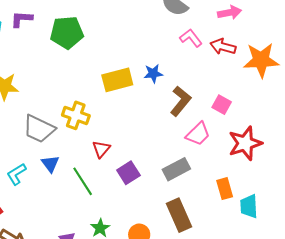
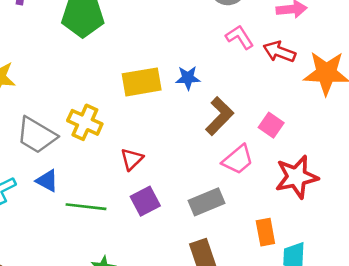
red triangle: (101, 149) -> (132, 159), moved
blue triangle: (50, 164) -> (47, 181), turned -30
green line: (83, 181) -> (86, 207), turned -56

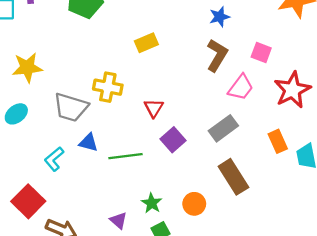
blue star: (188, 78) -> (219, 17), moved
yellow rectangle: (142, 82) -> (146, 43), size x0.7

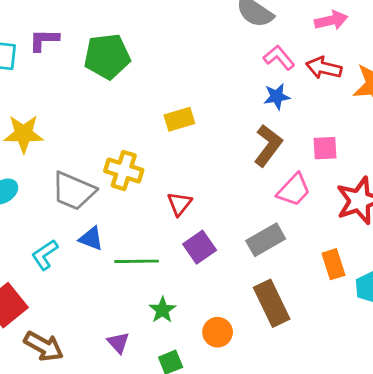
pink square: (261, 52) -> (325, 148), turned -30
green star: (152, 203) -> (162, 310), moved

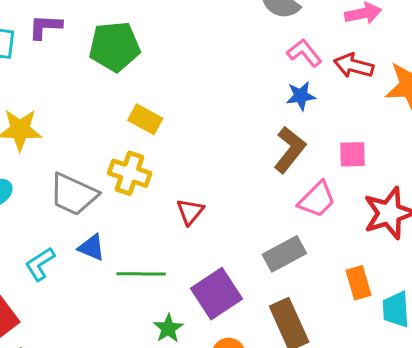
yellow rectangle: (179, 119) -> (145, 119), moved, turned 44
purple square: (200, 247) -> (216, 294), moved, size x1.4

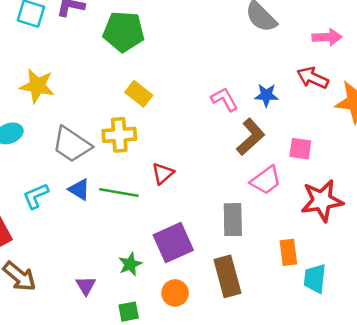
pink L-shape: (304, 53) -> (224, 99), moved
yellow cross: (130, 173) -> (119, 135), turned -32
gray rectangle: (284, 254) -> (233, 220), turned -72
green line: (141, 274) -> (119, 192), moved

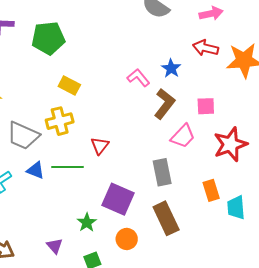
blue star: (266, 95) -> (171, 68), turned -30
purple square: (173, 243) -> (118, 199), turned -32

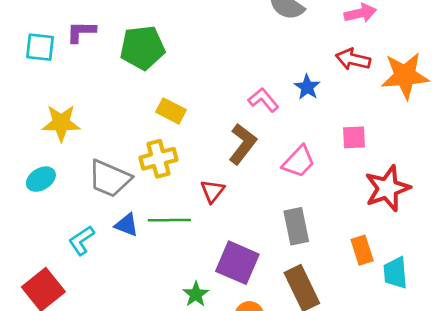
brown L-shape: (164, 104) -> (243, 144), moved
pink trapezoid: (183, 136) -> (299, 162), moved

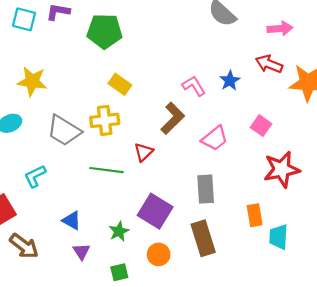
pink square: (354, 137) -> (261, 126), turned 30
blue triangle: (127, 225) -> (72, 220), moved

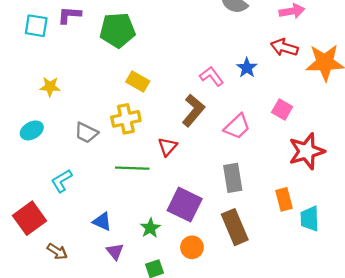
yellow star: (32, 81) -> (50, 87), size x0.7
gray trapezoid: (64, 131) -> (86, 133), size x0.7
brown arrow: (24, 246) -> (57, 251), size x0.7

